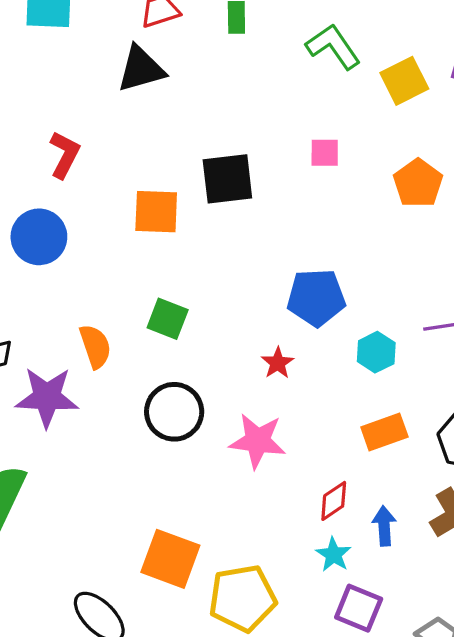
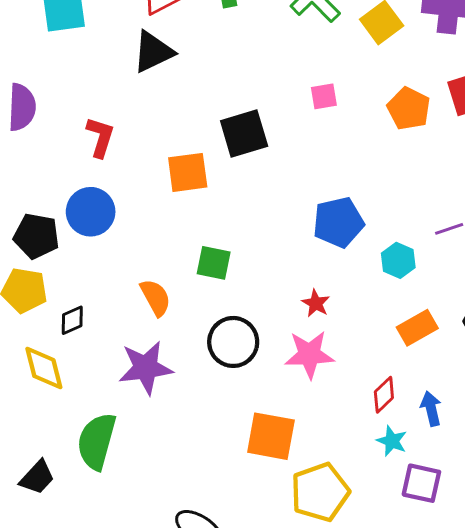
red star: (278, 363) -> (316, 303), moved
purple star: (47, 397) -> (146, 368), moved
orange square: (170, 559) -> (271, 436), moved

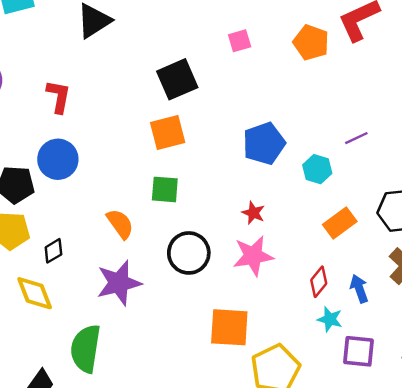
orange square: (188, 172) -> (168, 132), moved

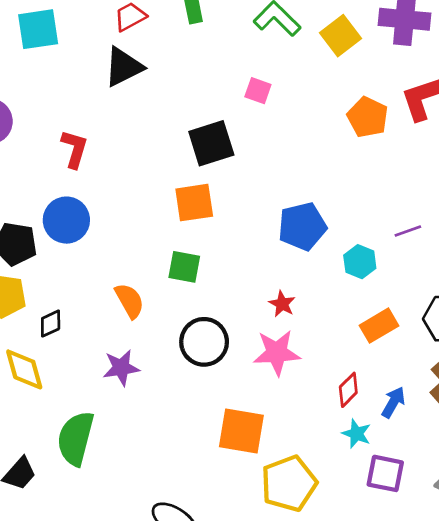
pink square: (240, 41) -> (258, 91), moved, turned 30
purple star: (119, 283) -> (121, 368), size x0.7
blue arrow: (359, 289) -> (393, 402), turned 44

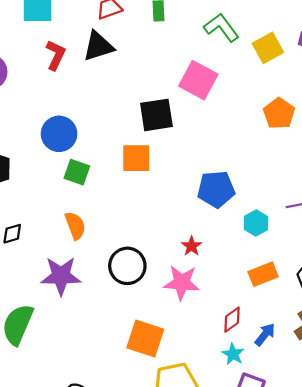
pink square: (258, 91) -> (198, 80), size x1.8
red L-shape: (74, 149) -> (56, 55), moved
blue circle: (66, 220) -> (59, 134), moved
green square: (184, 267) -> (77, 172), moved
purple star: (121, 368) -> (61, 276), size x1.4

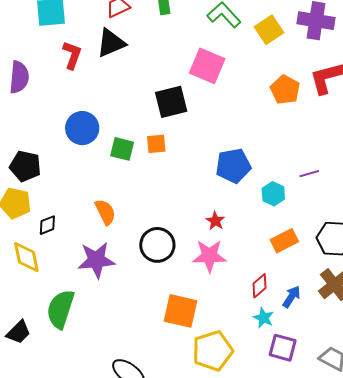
orange square: (136, 158) -> (156, 144), size x0.7
green square: (77, 172) -> (122, 149), moved

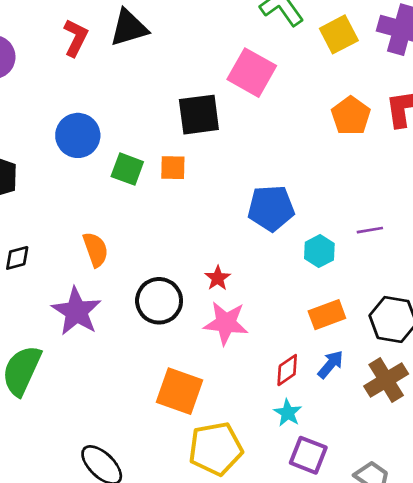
red star: (215, 221) -> (218, 278), moved
purple star: (96, 260) -> (76, 311), turned 30
blue arrow: (291, 297) -> (331, 364), moved

